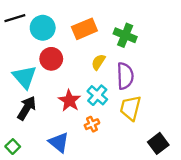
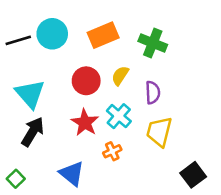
black line: (15, 18) -> (18, 40), moved
red circle: (51, 59) -> (86, 81), moved
purple semicircle: (125, 76) -> (153, 93), size x0.7

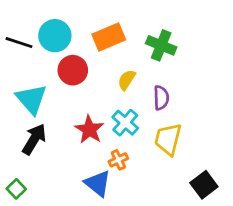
black line: (18, 40) -> (19, 43), turned 35
red circle: (86, 81) -> (73, 70), moved
blue triangle: (72, 173) -> (98, 183), moved

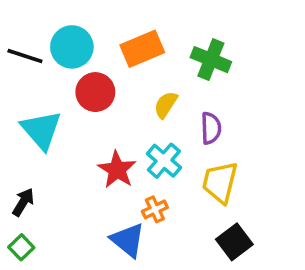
black arrow: (34, 139) -> (23, 202), moved, size x0.7
black square: (204, 185) -> (234, 242), moved

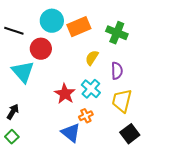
cyan circle: (72, 47) -> (52, 21), moved
red circle: (95, 92) -> (41, 49), moved

